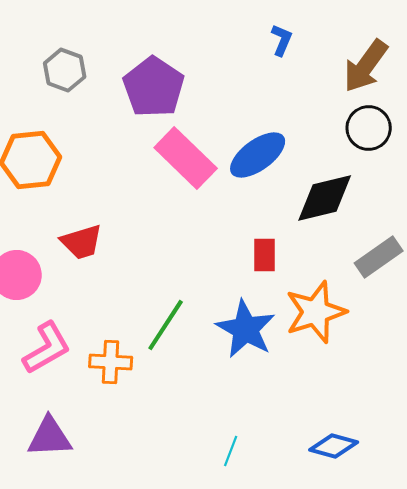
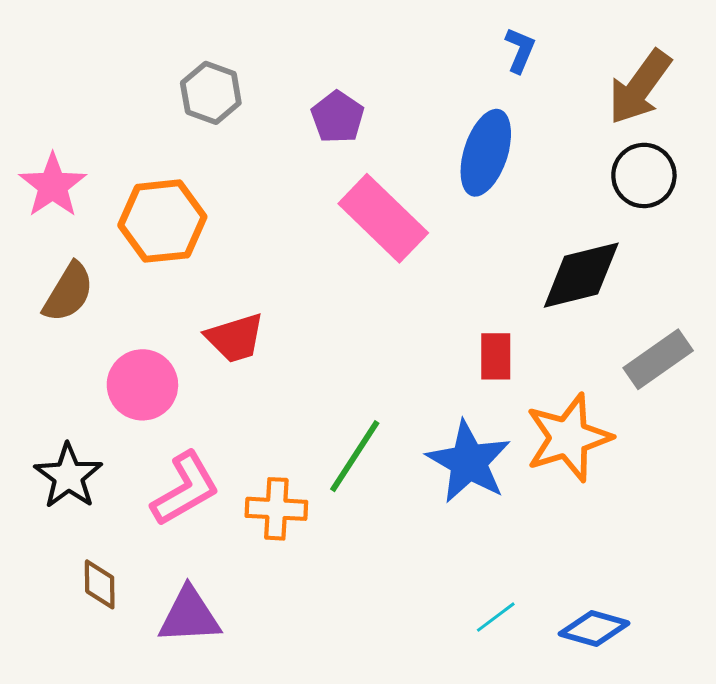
purple pentagon: (154, 87) -> (338, 117), size x0.6
blue ellipse: (258, 155) -> (486, 153), moved, turned -36
cyan line: (231, 451) -> (496, 617), moved, turned 32

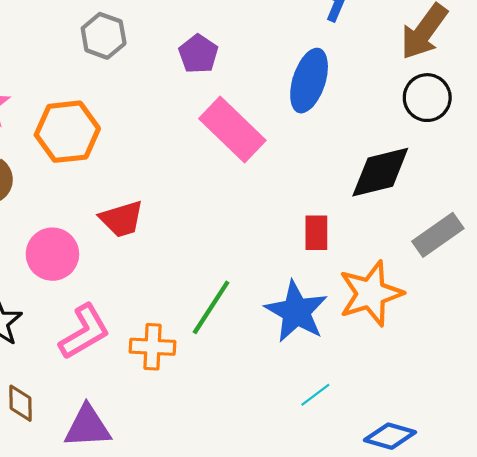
cyan line: (496, 617) -> (315, 395), moved

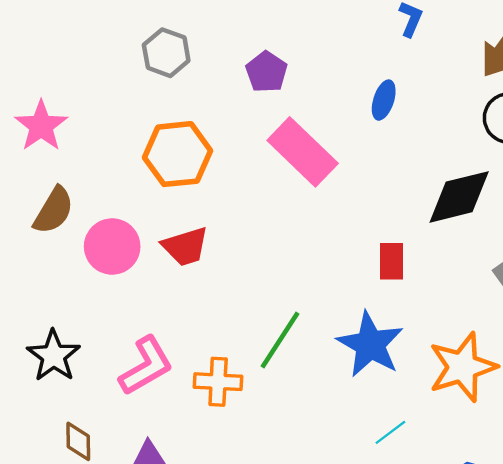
blue ellipse: (309, 81) -> (384, 100), size x0.6
orange hexagon: (67, 132) -> (177, 154), moved
pink circle: (52, 254) -> (112, 247), moved
orange star: (371, 294) -> (463, 367), moved

